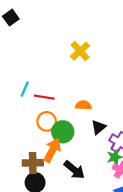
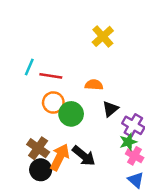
yellow cross: (80, 51) -> (103, 36), moved
orange arrow: (52, 150) -> (60, 157), moved
brown cross: (33, 163) -> (38, 148), turned 36

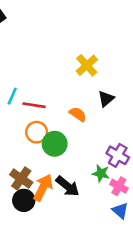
orange semicircle: (94, 85) -> (78, 114), turned 30
black triangle: (110, 109) -> (106, 99), moved
green star: (128, 142) -> (101, 173), moved, turned 30

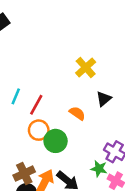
red line: (34, 105) -> (36, 105), turned -70
brown cross: (21, 179) -> (24, 173), turned 30

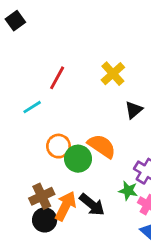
cyan line: (16, 96) -> (32, 107), turned 35
red line: (36, 105) -> (57, 78), moved
orange semicircle: (77, 113) -> (102, 146), moved, size x1.5

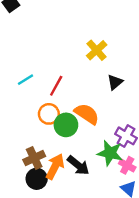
red line: (57, 78) -> (56, 86), moved
green star: (128, 191) -> (110, 153), size x1.5

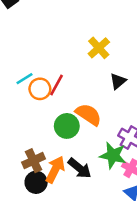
orange circle: (49, 114) -> (40, 89), moved

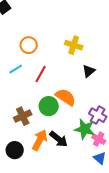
yellow cross: (99, 48) -> (74, 45), turned -30
orange circle: (40, 89) -> (29, 45), moved
brown cross: (33, 161) -> (23, 116), moved
black circle: (36, 182) -> (15, 150), moved

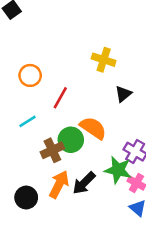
orange circle: (29, 45) -> (30, 75), moved
cyan line: (16, 69) -> (27, 121), moved
brown cross: (23, 116) -> (52, 150), moved
black arrow: (59, 139) -> (84, 183), turned 96

